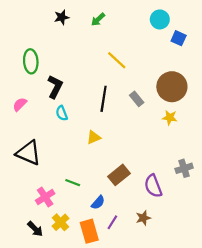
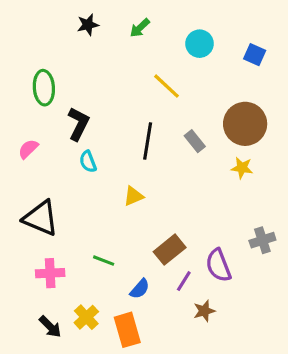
cyan circle: (160, 19) -> (200, 44), moved
pink cross: (45, 197) -> (50, 273), moved, turned 30
purple line: (112, 222) -> (184, 281), moved

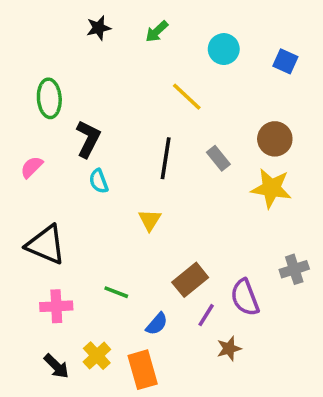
brown circle: (245, 124) -> (275, 139), size x0.7
yellow star: (242, 168) -> (271, 188), size x1.6
yellow triangle: (133, 196) -> (150, 220), turned -35

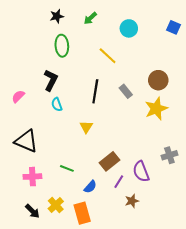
blue square: (285, 61) -> (173, 27), moved
green ellipse: (49, 98) -> (62, 46), moved
yellow star: (271, 188) -> (156, 109), turned -30

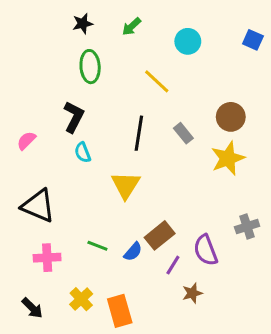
yellow triangle: (86, 127) -> (126, 185), size x1.5
blue semicircle: (90, 187) -> (133, 252), moved
black arrow: (32, 211) -> (32, 308), moved

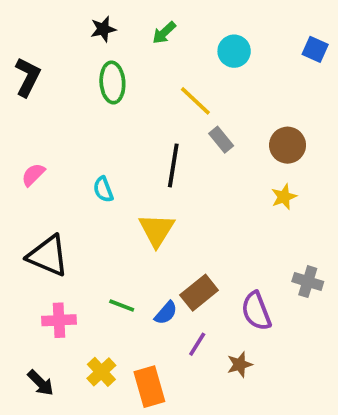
black L-shape: (74, 117) -> (28, 77), moved
gray rectangle: (183, 133) -> (221, 140), moved
yellow star: (228, 158) -> (284, 197), size x0.6
gray cross: (247, 226) -> (308, 282), turned 35
purple line: (173, 265) -> (197, 344), moved

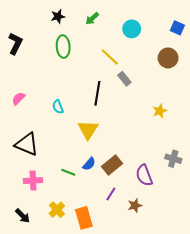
brown circle: (288, 145) -> (168, 58), moved
blue semicircle: (166, 313) -> (89, 164), moved

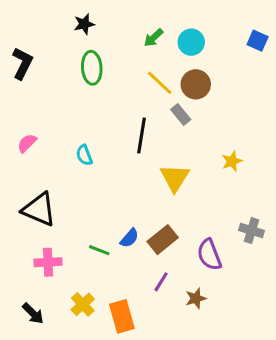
green arrow: (92, 19) -> (154, 38), moved
brown circle: (168, 58) -> (196, 84), moved
yellow triangle: (88, 130) -> (175, 178), moved

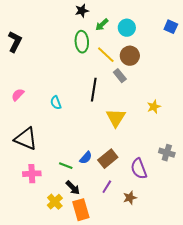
black star: (84, 24) -> (82, 11), moved
green ellipse: (92, 68) -> (82, 42), moved
black arrow: (33, 313) -> (73, 188), moved

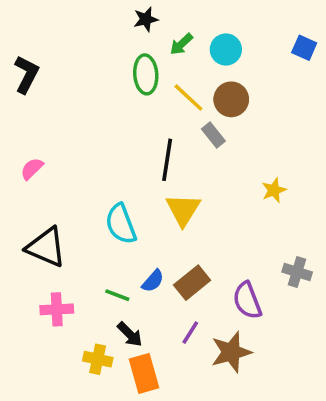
cyan semicircle: (56, 103) -> (121, 224), moved, size x1.6
yellow triangle: (116, 118) -> (183, 210), moved
brown star: (130, 198) -> (231, 352), size x1.6
yellow cross: (55, 202) -> (98, 359), turned -35

